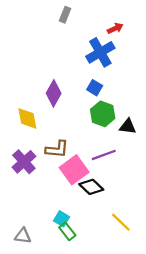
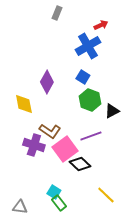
black triangle: (128, 126) -> (112, 111), turned -35
brown L-shape: (57, 149) -> (50, 131), turned 30
purple cross: (24, 162) -> (34, 145), moved, turned -30

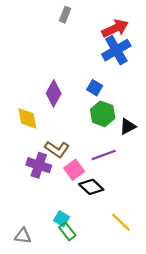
red arrow: (101, 25) -> (115, 28), size x1.6
blue cross: (88, 46) -> (116, 50), moved
pink square: (65, 149) -> (74, 170), size x0.7

